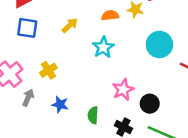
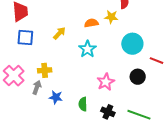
yellow cross: (48, 70) -> (45, 70), turned 32
gray arrow: (28, 98) -> (37, 87), moved
black circle: (150, 104) -> (138, 77), moved

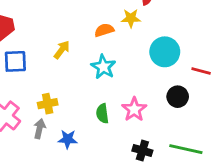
green semicircle: (83, 104) -> (102, 113), moved

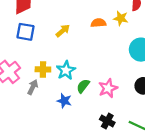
cyan star: (103, 67) -> (66, 70), moved
green semicircle: (102, 113) -> (83, 86), turned 32
blue star: (68, 139) -> (64, 101), moved

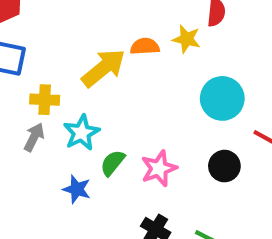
yellow arrow: (63, 31) -> (103, 68), moved, size x1.6
yellow cross: (43, 69) -> (45, 100), moved
gray arrow: (33, 87) -> (34, 137), moved

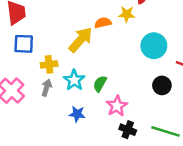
green semicircle: (113, 163) -> (100, 84), moved
pink star: (159, 168) -> (117, 106), moved

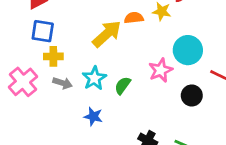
yellow cross: (49, 64) -> (53, 56), moved
gray arrow: (47, 88) -> (63, 83), turned 84
pink star: (117, 106) -> (161, 70), moved

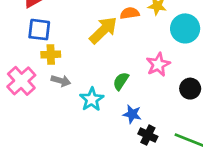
cyan circle: (188, 50) -> (185, 28), moved
cyan star: (94, 78) -> (92, 99), moved
blue star: (93, 116) -> (132, 114), moved

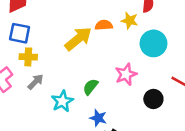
gray arrow: (61, 81) -> (35, 82), turned -66

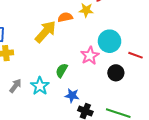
cyan circle: (153, 43) -> (110, 41), moved
gray arrow: (35, 82) -> (15, 86), moved

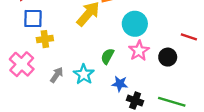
cyan circle: (110, 41) -> (135, 24), moved
pink star: (90, 56) -> (139, 51), moved

